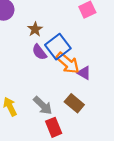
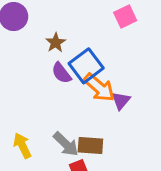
purple triangle: (84, 73) -> (121, 101), turned 40
brown rectangle: (74, 103) -> (90, 146), moved, turned -36

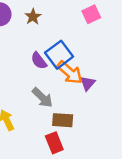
brown star: (56, 43) -> (33, 17), moved
gray arrow: (66, 144) -> (42, 98), moved

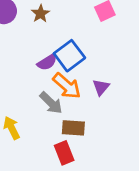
purple semicircle: (39, 61) -> (47, 62), turned -84
orange arrow: (70, 73) -> (67, 86), moved

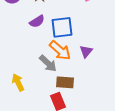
blue square: (69, 56) -> (62, 27), turned 30
purple semicircle: (47, 62) -> (37, 21), moved

